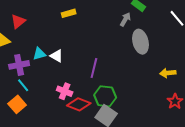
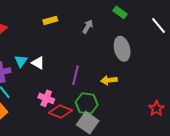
gray arrow: (125, 19) -> (88, 27), moved
cyan triangle: (39, 54) -> (21, 61), turned -40
yellow arrow: (168, 73) -> (109, 80), moved

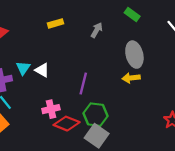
yellow arrow: (109, 80) -> (131, 78), moved
pink cross: (46, 98) -> (51, 109), turned -35

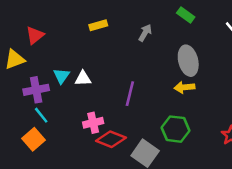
white triangle: (42, 70) -> (83, 78), turned -32
green hexagon: (96, 115) -> (176, 129), moved

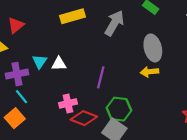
yellow rectangle: (98, 25) -> (72, 16), size x1.5
gray arrow: (145, 33) -> (114, 23), size x1.6
green hexagon: (176, 129) -> (119, 109), moved

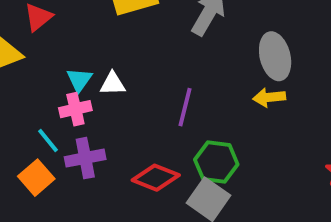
purple cross: (17, 74) -> (85, 158), moved
pink cross: (68, 103) -> (75, 109), moved

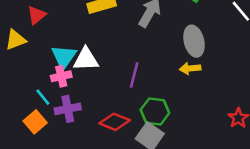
cyan triangle: (79, 80) -> (64, 57), size x1.5
white triangle: (113, 84) -> (86, 59), size x1.5

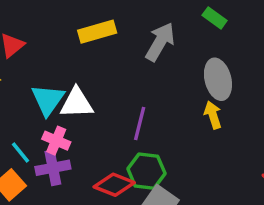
yellow arrow: (190, 68) -> (213, 115), turned 78
pink cross: (61, 76) -> (56, 141), moved, turned 36
green hexagon: (155, 111) -> (146, 171), moved

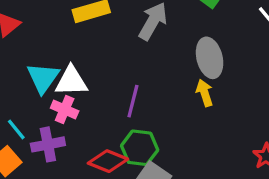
pink cross: (56, 141) -> (65, 109), moved

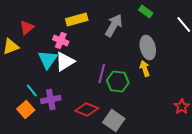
white triangle: (71, 81) -> (65, 62), turned -30
pink cross: (65, 109) -> (61, 40), moved
green hexagon: (140, 148) -> (118, 82), moved

